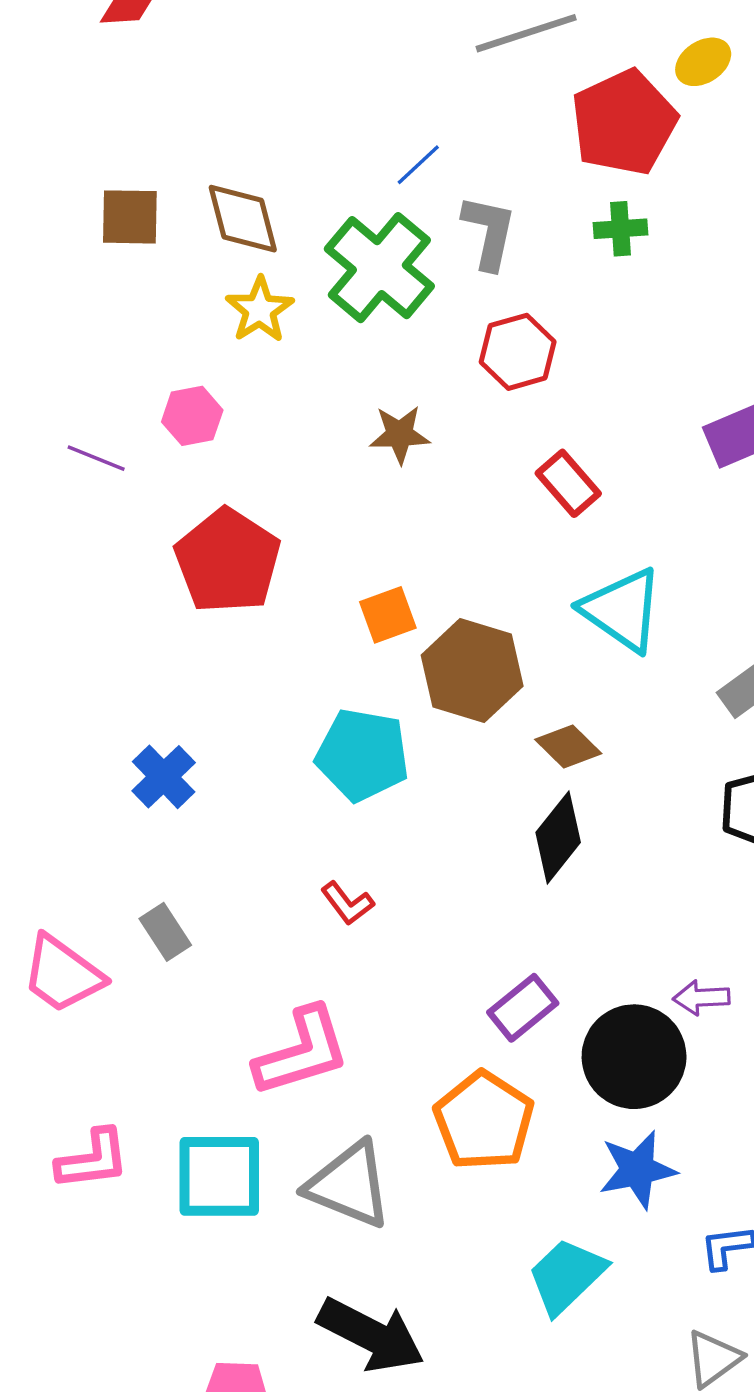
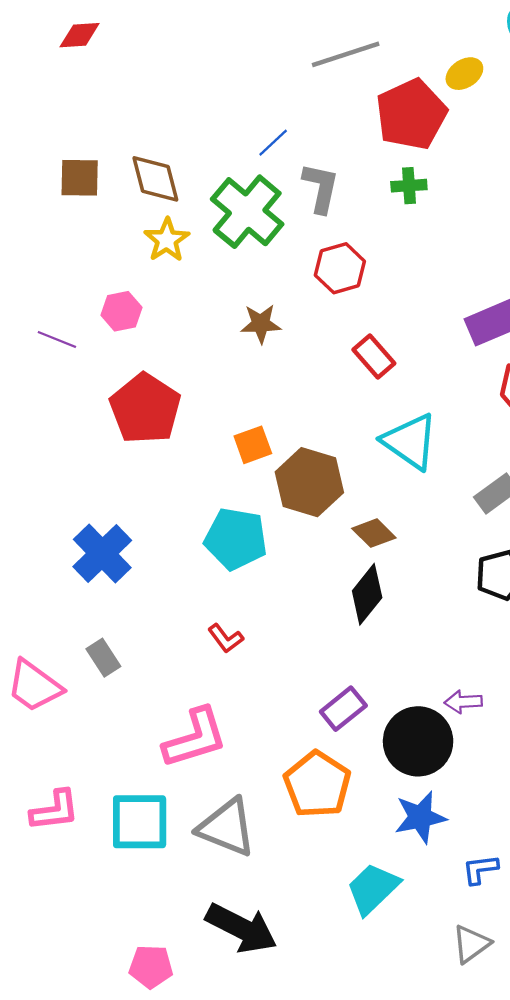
blue cross: (164, 777) -> (102, 553), size x1.4

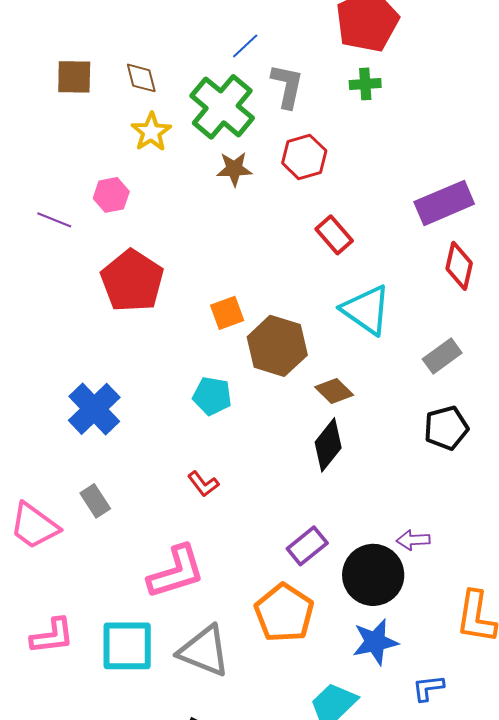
brown diamond: (155, 179) -> (141, 78), size x0.7
brown star: (261, 324) -> (234, 169), moved
cyan pentagon: (236, 539) -> (212, 396), size x0.7

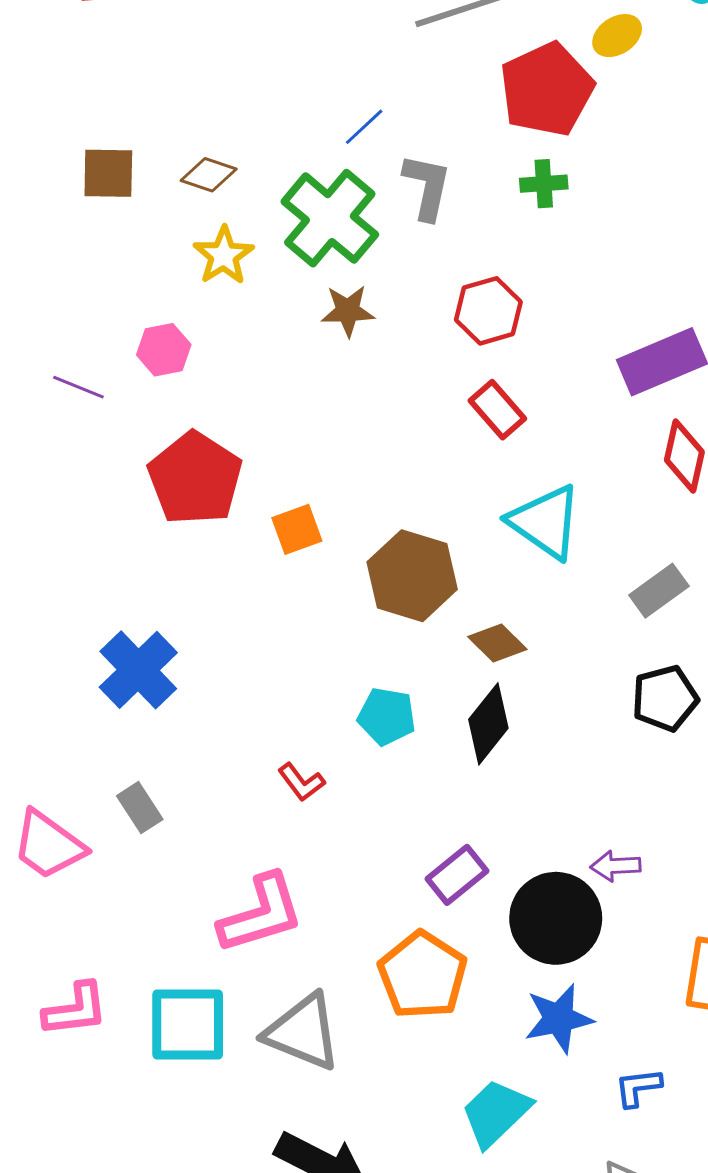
brown diamond: (141, 78) -> (209, 175), turned -57
red hexagon: (304, 157) -> (488, 311), moved
orange square: (227, 313) -> (297, 529), moved
cyan pentagon: (212, 396) -> (387, 716), moved

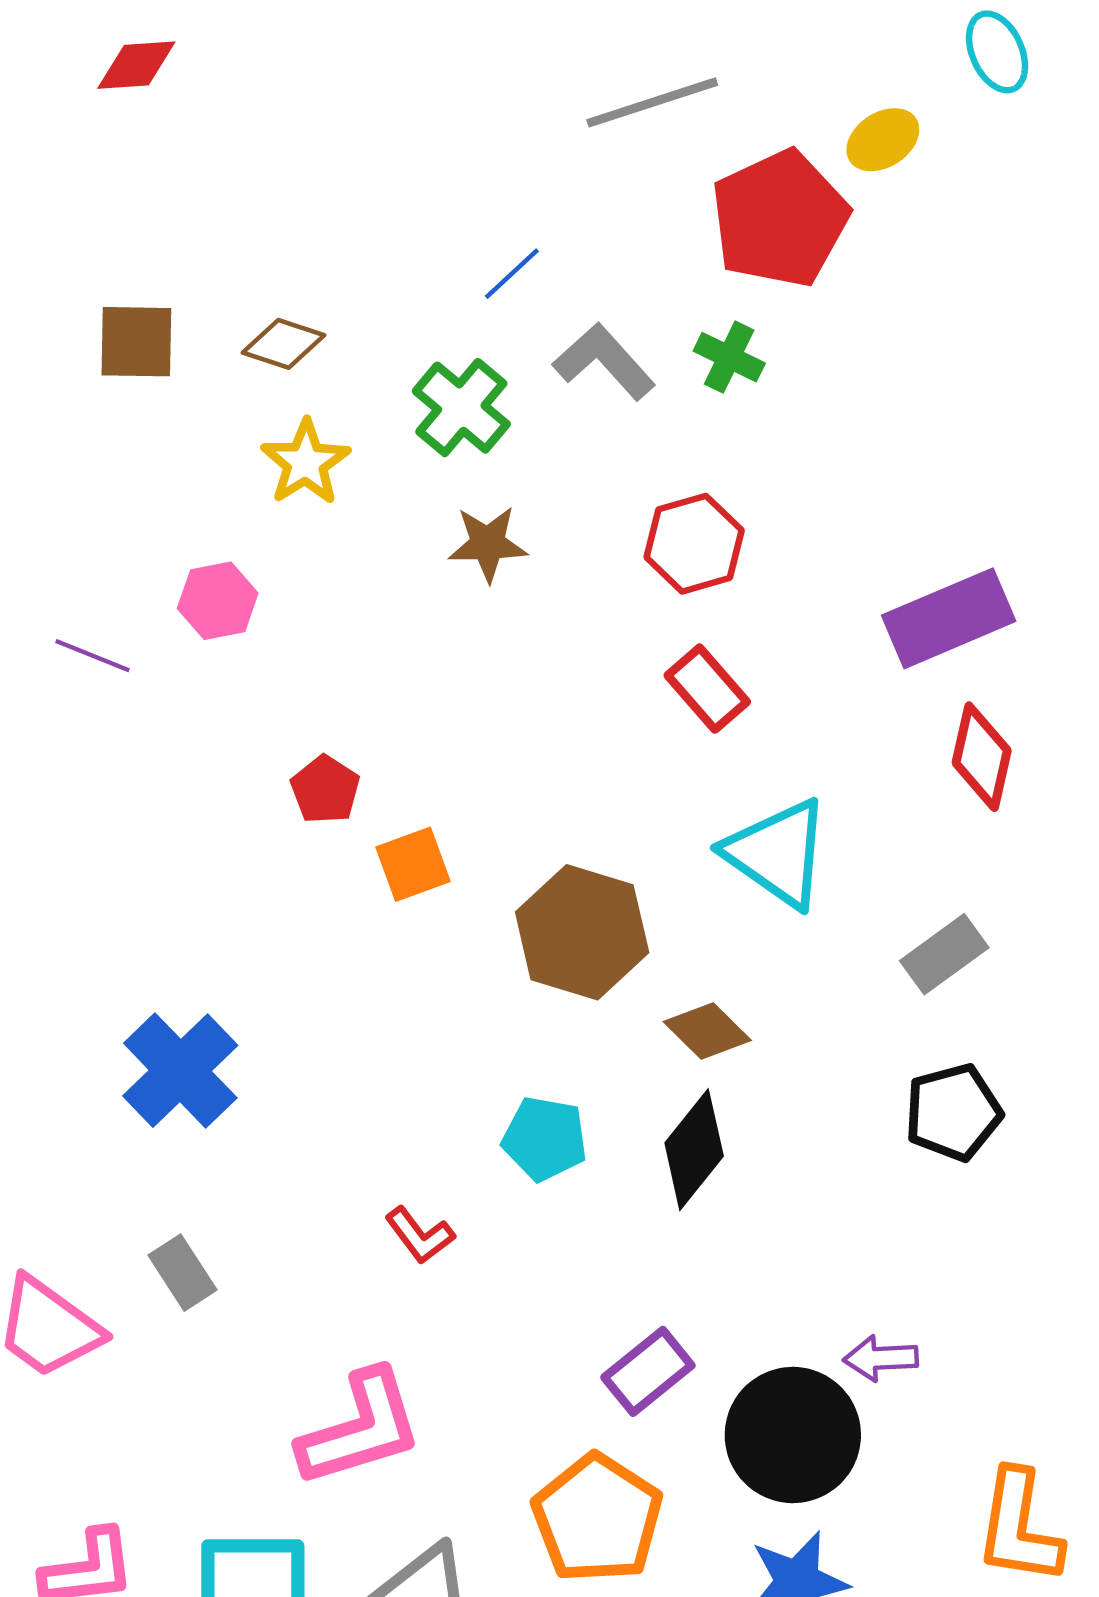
green cross: (544, 184) -> (729, 357), moved, turned 30
gray L-shape: (427, 187) -> (604, 361), turned -54
green cross: (330, 218) -> (461, 408), size x0.7
red pentagon: (195, 478) -> (325, 790), moved, size x0.5

